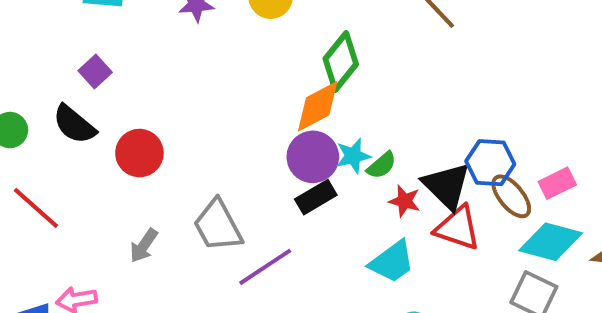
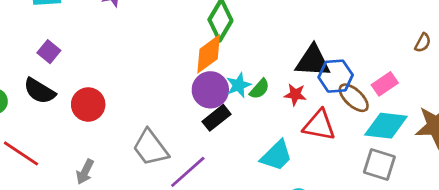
black triangle: (447, 186) -> (313, 61), moved, turned -33
red star: (405, 201) -> (295, 94), moved
gray arrow: (144, 246) -> (85, 172), moved

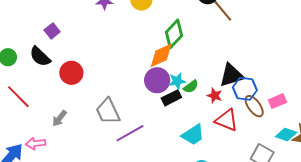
black triangle: (313, 61) -> (231, 75), turned -32
black rectangle: (216, 118) -> (171, 98), moved
cyan diamond: (386, 126) -> (286, 134), moved, size x0.7

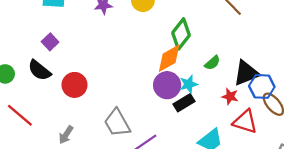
green semicircle: (191, 87) -> (212, 63), moved

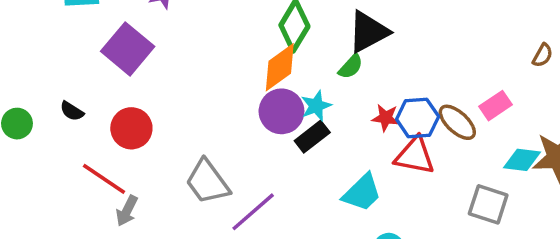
purple square: (50, 42) -> (128, 49), moved, size x1.8
black semicircle: (39, 70) -> (72, 111), size x0.6
black triangle: (246, 73) -> (368, 32), moved
blue hexagon: (262, 86) -> (418, 118), moved
red line: (20, 115) -> (104, 179), moved

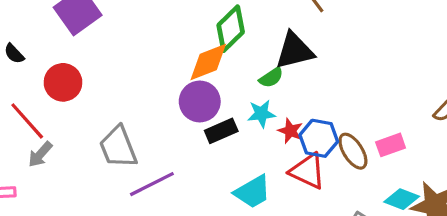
cyan star: (316, 106) -> (261, 114), moved

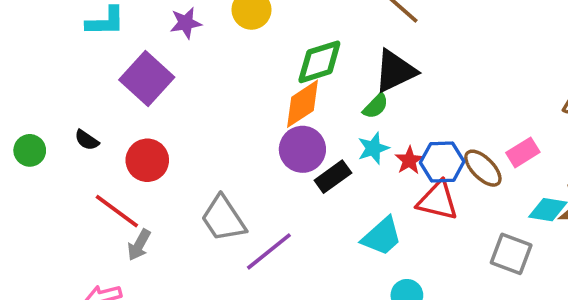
green diamond: (231, 29) -> (319, 62), turned 39
red star: (290, 131) -> (409, 160), turned 30

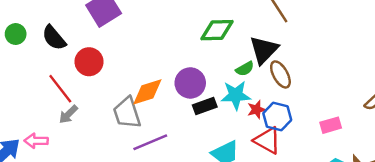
black triangle: (395, 71) -> (264, 50), turned -36
orange diamond: (303, 104) -> (147, 92), moved
black semicircle: (87, 140) -> (54, 38), size x1.6
cyan star: (373, 148) -> (236, 95), size x1.4
brown ellipse: (483, 168) -> (280, 74), moved

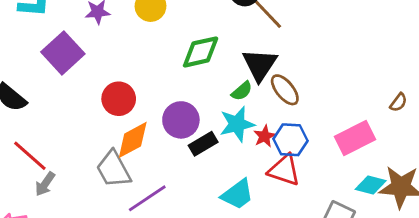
red circle: (89, 62) -> (119, 99), moved
pink rectangle: (331, 125) -> (355, 138), size x1.5

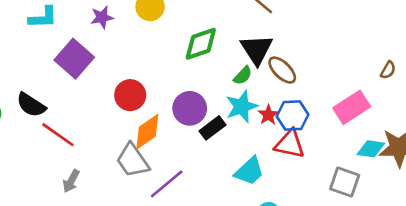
red line: (30, 156) -> (58, 135), moved

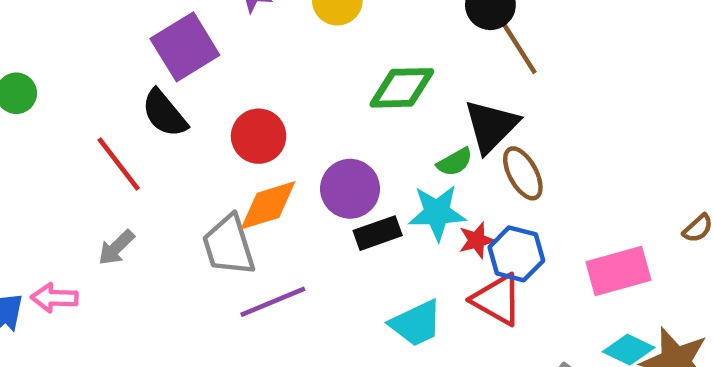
black semicircle: (31, 105) -> (164, 113), moved

